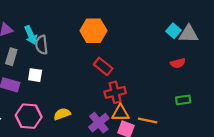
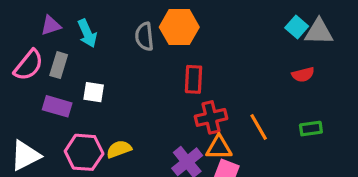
gray semicircle: (42, 45) -> (144, 37), moved
red rectangle: (103, 66) -> (194, 79), turned 54
yellow semicircle: (62, 114) -> (119, 149), moved
orange line: (148, 120) -> (259, 127), moved, turned 48

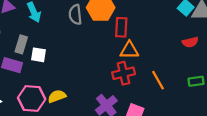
gray rectangle: (59, 65) -> (21, 44), moved
red rectangle: (194, 79) -> (121, 27), moved
orange triangle: (219, 148) -> (129, 50), moved

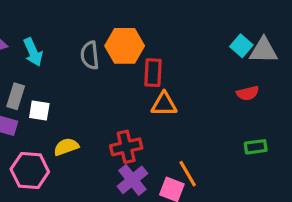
red cross: (124, 73) -> (126, 147), moved
orange line: (158, 80) -> (188, 174), moved
yellow semicircle: (57, 96) -> (66, 147), moved

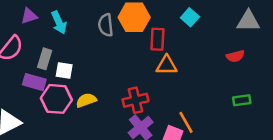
cyan square: (241, 46) -> (190, 17), moved
pink hexagon: (30, 170) -> (56, 99), moved

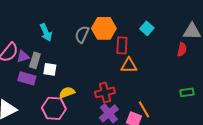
purple triangle: (29, 16) -> (23, 56), moved
gray semicircle: (106, 25) -> (82, 34), turned 30
red semicircle: (235, 56) -> (182, 49), moved, turned -64
pink hexagon: (56, 99) -> (54, 108), moved

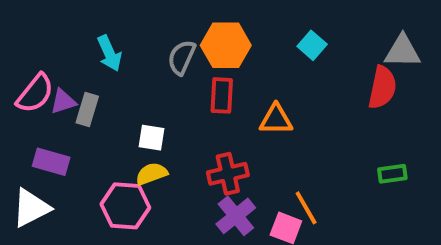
red rectangle: (122, 45) -> (222, 95), moved
red semicircle: (182, 49) -> (382, 87), size x1.5
white square: (50, 69) -> (151, 138), moved
purple rectangle: (27, 78) -> (51, 162), moved

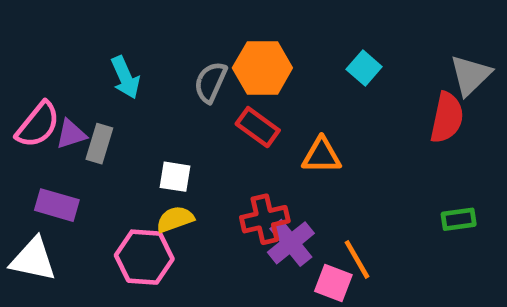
gray triangle: (402, 51) -> (470, 75), turned -45
red rectangle: (222, 95) -> (258, 127), turned -57
white triangle: (31, 208) -> (33, 259), turned 39
purple cross: (236, 216) -> (291, 243), moved

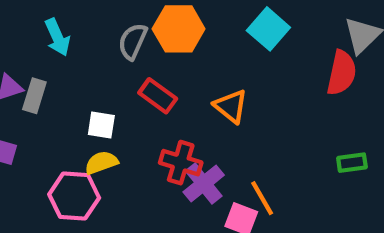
cyan square: (364, 68) -> (268, 29), size x1.4
red rectangle: (258, 127) -> (158, 96), moved
orange triangle: (322, 155) -> (231, 106), turned 39
red cross: (265, 219) -> (181, 163), turned 30

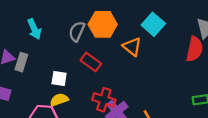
orange triangle: (231, 106) -> (132, 47), moved

